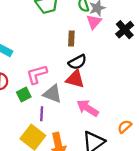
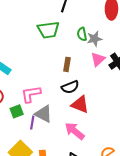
pink triangle: (94, 22) -> (98, 59), moved
red triangle: (75, 79) -> (80, 104), moved
purple line: (42, 114) -> (32, 123), moved

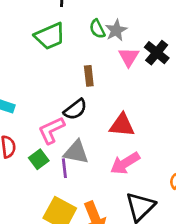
black semicircle: (70, 87) -> (75, 109), moved
pink arrow: (75, 131) -> (125, 163), turned -55

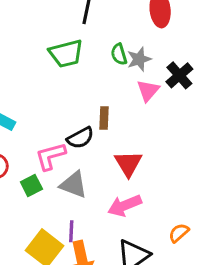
black cross: (157, 53) -> (179, 75), moved
brown rectangle: (89, 76) -> (104, 118), moved
red triangle: (122, 125) -> (128, 164), turned 44
purple line: (64, 168) -> (71, 231), moved

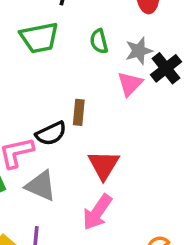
gray star: (139, 59) -> (139, 51), moved
pink arrow: (125, 206) -> (97, 212), turned -36

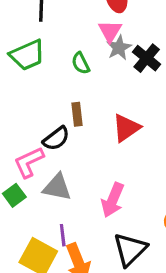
green semicircle: (99, 41) -> (81, 63), moved
pink triangle: (130, 84) -> (110, 31), moved
red triangle: (104, 165) -> (126, 128), moved, turned 36

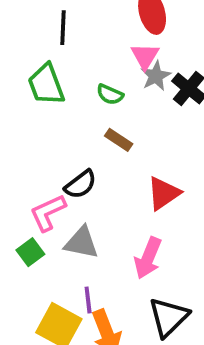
green trapezoid: (27, 55) -> (46, 85), turned 93
green semicircle: (81, 63) -> (110, 94), turned -40
brown rectangle: (77, 114) -> (119, 140), moved, turned -50
red triangle: (126, 128) -> (164, 193), moved

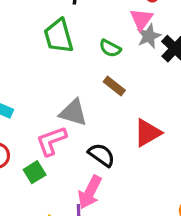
black semicircle: (81, 184) -> (102, 155), moved, turned -112
gray triangle: (81, 243) -> (73, 113), moved
pink arrow: (148, 258) -> (90, 192), moved

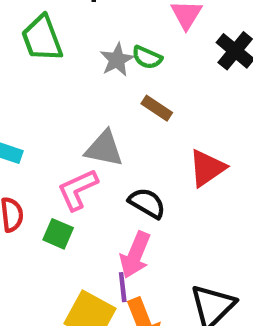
green trapezoid: (59, 36) -> (42, 38), moved
gray star: (149, 36) -> (117, 60), moved
green square: (35, 172) -> (58, 234), turned -30

